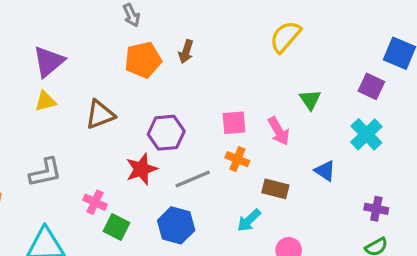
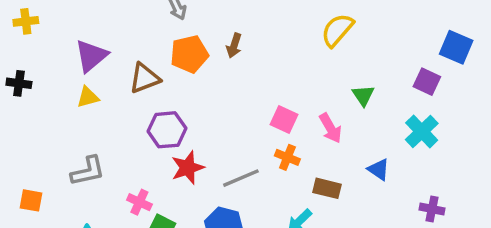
brown triangle: (100, 114) -> (145, 78), moved
pink square: (234, 123) -> (284, 120), turned 30
purple hexagon: (166, 133) -> (167, 130), moved

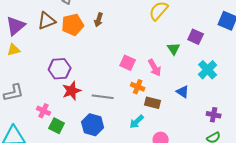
brown triangle: (145, 78) -> (47, 21), moved
purple square: (427, 82) -> (196, 37), moved
orange cross: (287, 157) -> (138, 87), moved
gray line: (241, 178) -> (103, 97), turned 30

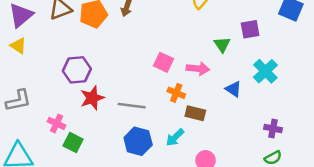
purple square: (196, 37) -> (250, 29), turned -35
yellow triangle: (14, 50) -> (18, 46), turned 48
pink arrow: (155, 68) -> (198, 69), turned -54
blue triangle: (183, 92) -> (234, 89), moved
blue hexagon: (93, 125) -> (138, 141), moved

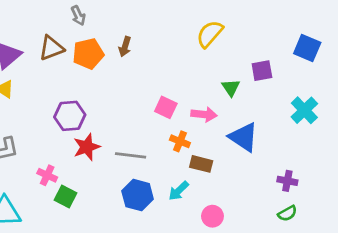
cyan cross: (265, 71) -> (304, 110), moved
blue triangle: (234, 89) -> (244, 137), size x1.6

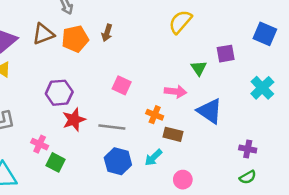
pink square: (166, 107) -> (122, 85), moved

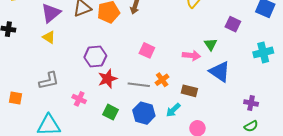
purple square: (226, 54) -> (233, 24), turned 35
green triangle: (199, 68) -> (211, 44), moved
cyan cross: (262, 88) -> (263, 52), turned 30
orange cross: (155, 115) -> (162, 80), moved, turned 32
green square: (56, 162) -> (111, 112), moved

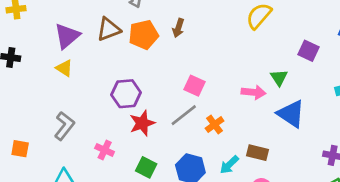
gray L-shape: (49, 81) -> (64, 126), turned -40
gray line: (139, 85) -> (184, 115), moved, turned -45
brown rectangle: (189, 91) -> (257, 153), moved

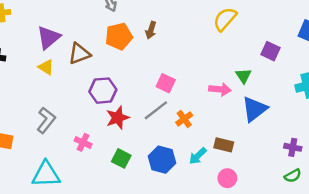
brown triangle: (109, 29) -> (79, 54), moved
blue triangle: (291, 114) -> (254, 109), turned 48

